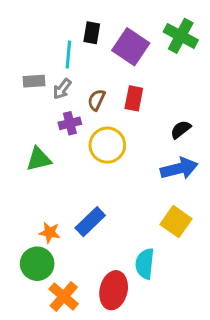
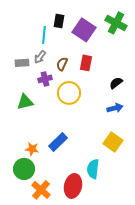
gray rectangle: (34, 81) -> (22, 63), moved
blue arrow: (179, 169) -> (115, 108), size x0.7

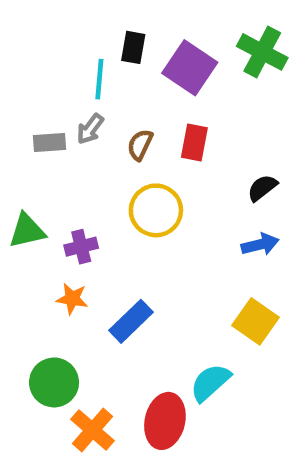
purple cross: (45, 79) -> (81, 247), moved
green triangle: (25, 102) -> (27, 231), moved
orange star: (32, 149) -> (72, 299), moved
cyan semicircle: (93, 169) -> (210, 382), turned 42

